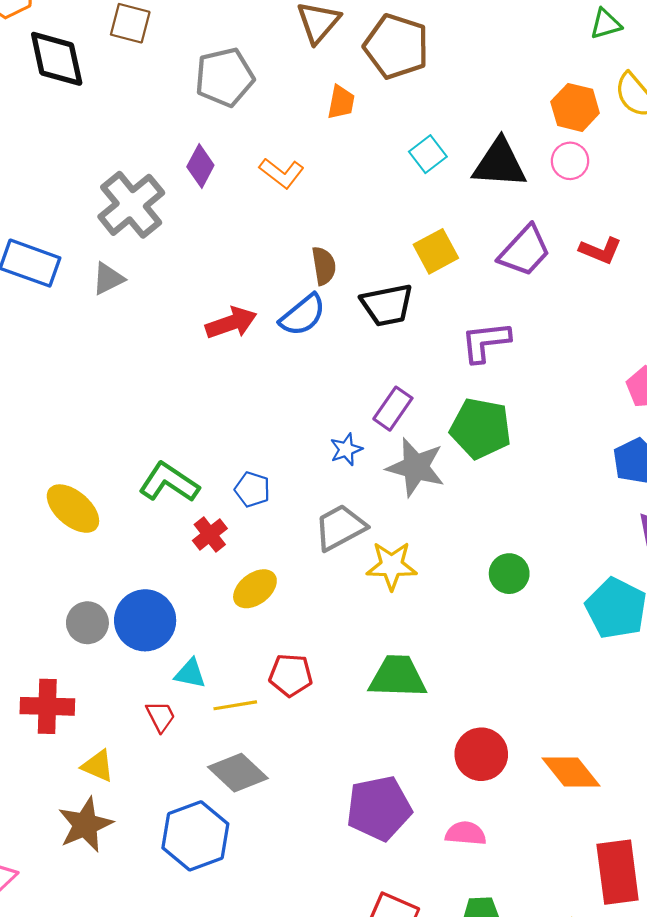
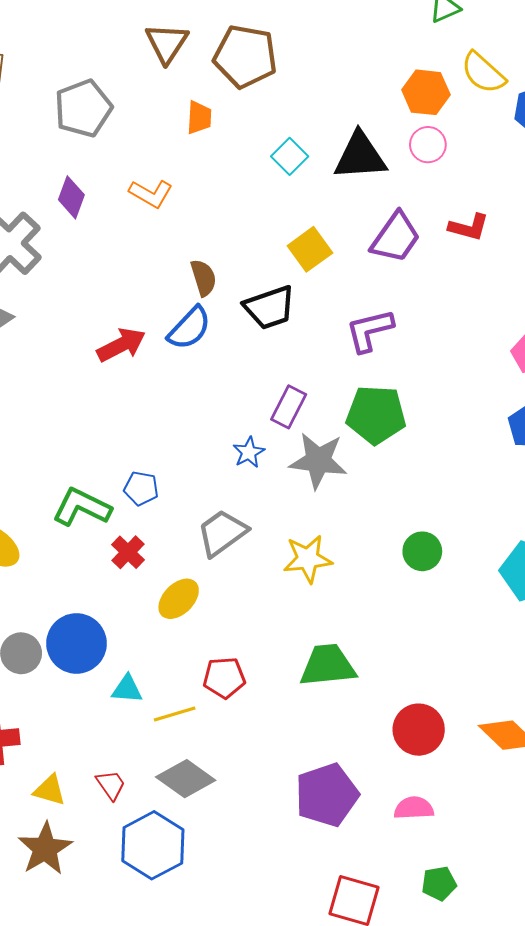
blue pentagon: (252, 489) -> (141, 488), moved
gray trapezoid: (340, 527) -> (222, 533), moved
red trapezoid: (161, 716) -> (111, 785), moved

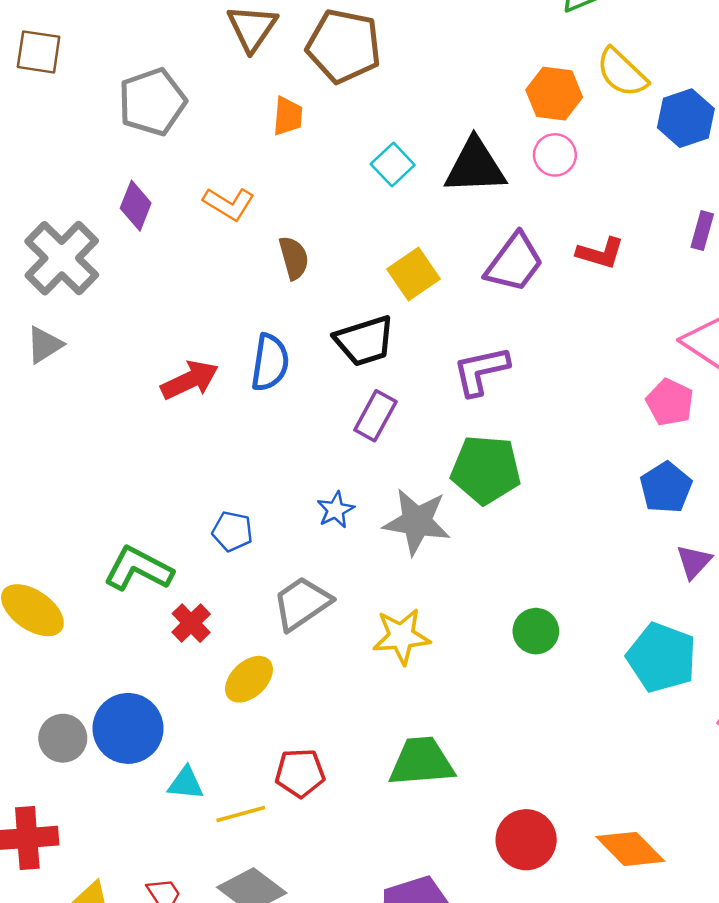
brown semicircle: (203, 278) -> (294, 258), moved
blue semicircle: (189, 328) -> (270, 362), turned -36
purple rectangle: (289, 407) -> (375, 416), moved
blue pentagon: (141, 488) -> (232, 531), moved

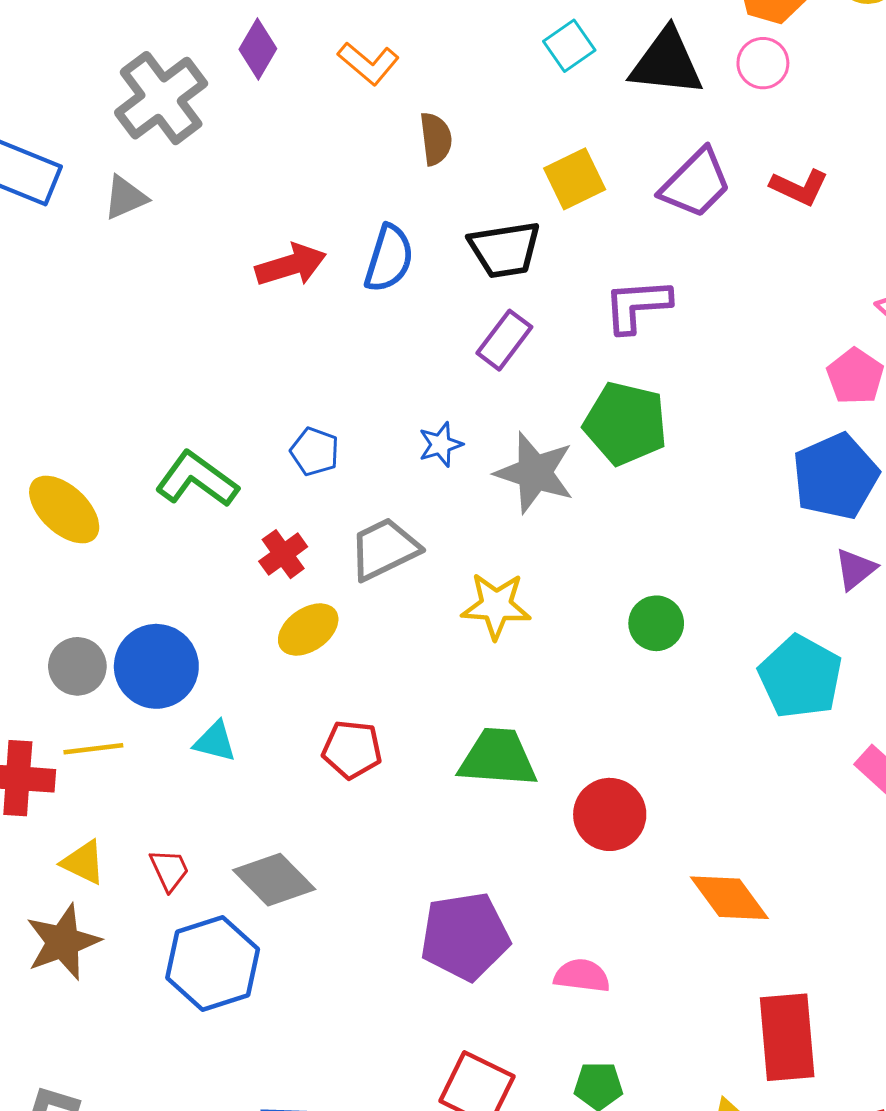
blue pentagon: (666, 488) -> (835, 476), size x1.4
red cross: (191, 623) -> (283, 554), moved
yellow line: (241, 814) -> (93, 749), moved
red circle: (526, 840) -> (610, 814), moved

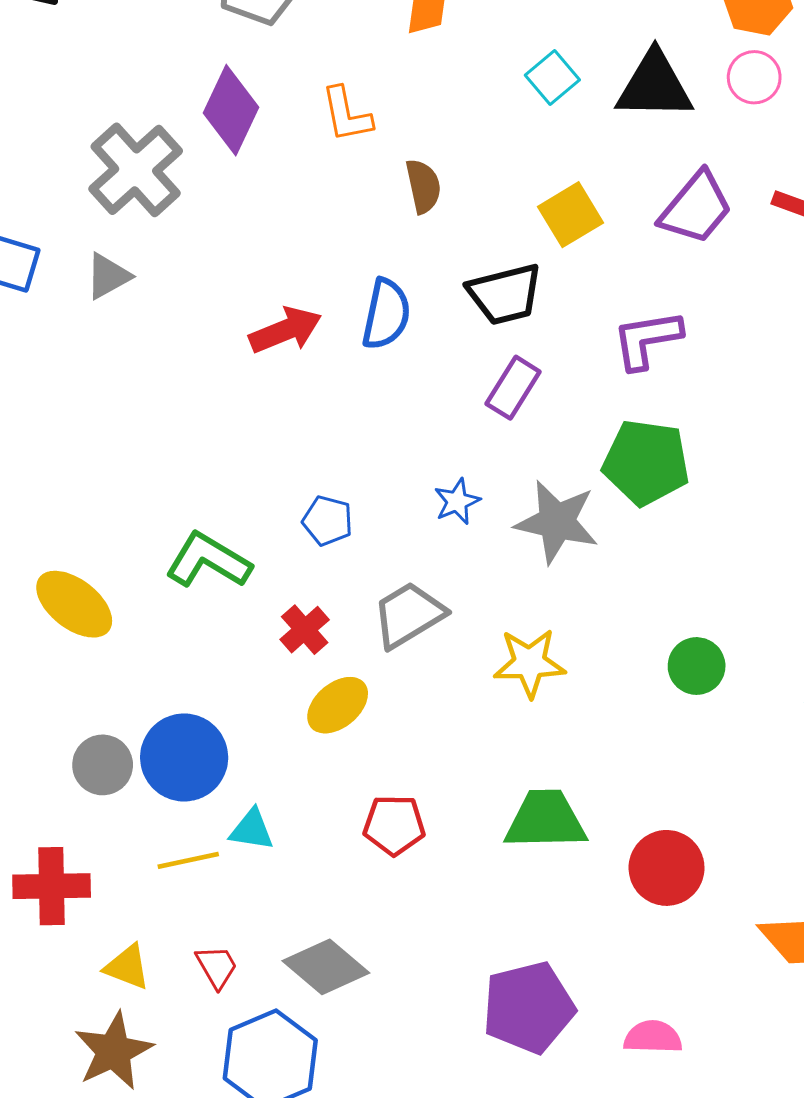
purple diamond: (258, 49) -> (231, 110), size x1.4
orange L-shape: (368, 63) -> (347, 114), turned 44
yellow line: (93, 749) -> (188, 860), moved

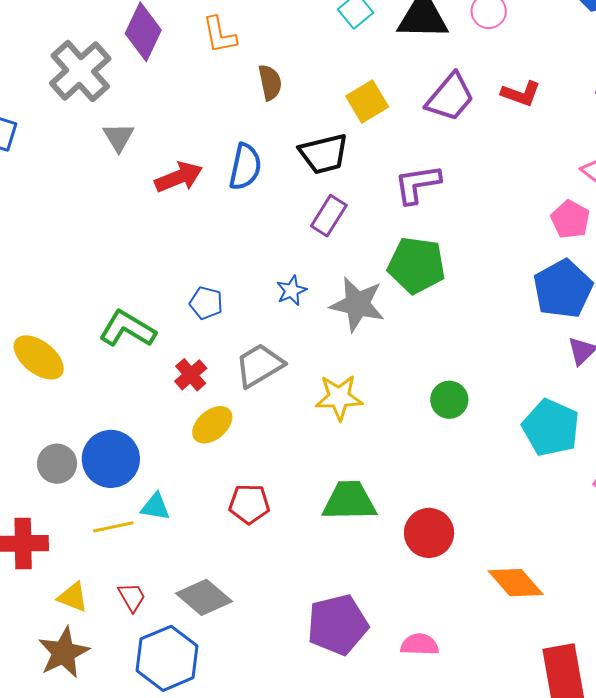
gray triangle: (108, 276) -> (119, 137), moved, turned -32

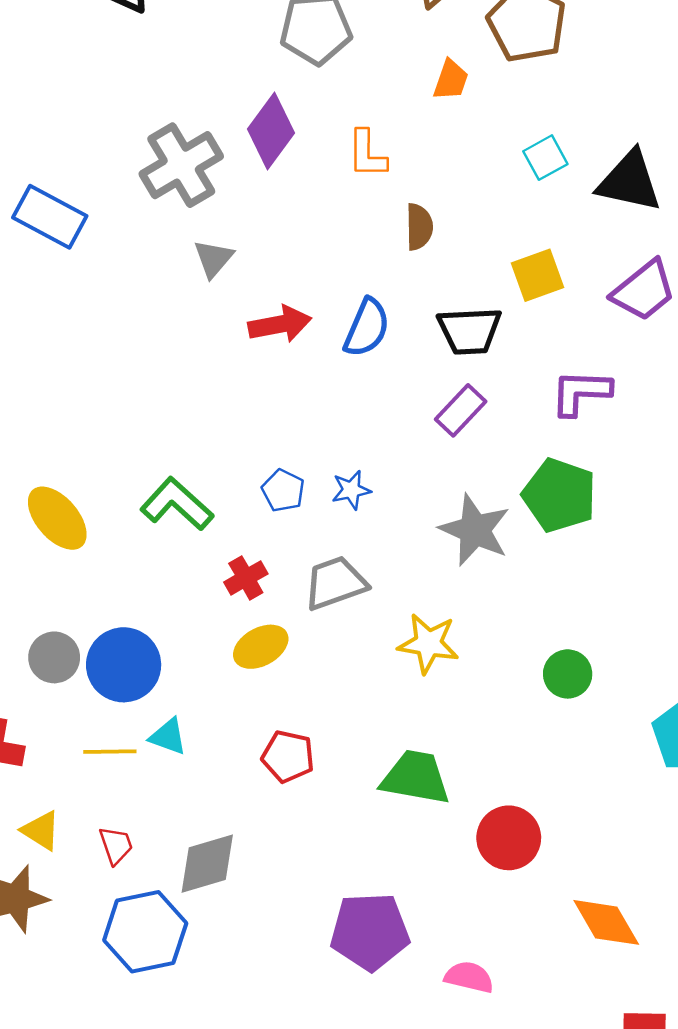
blue star: (292, 291) -> (351, 490), moved
gray diamond: (204, 597) -> (207, 864), turned -68

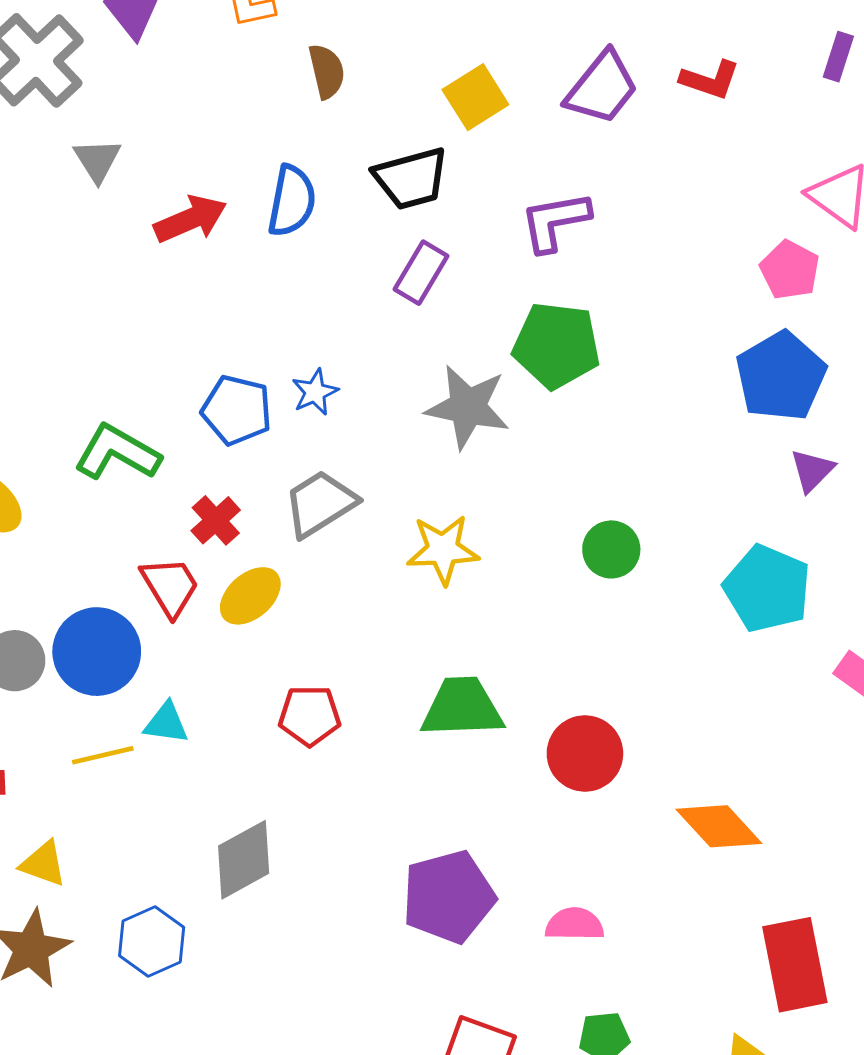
blue pentagon: (283, 491) -> (237, 410), size x1.4
red trapezoid: (116, 845) -> (170, 586), moved, size x1.4
blue hexagon: (145, 932) -> (152, 941), moved, size x0.7

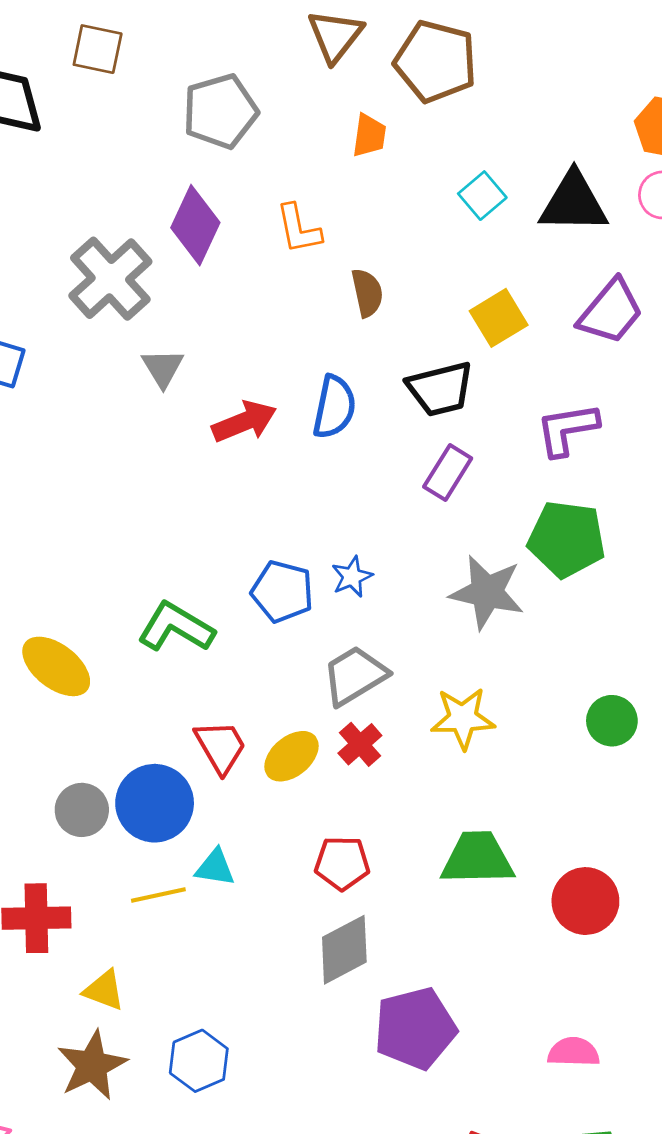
red cross: (216, 520) -> (360, 744), moved
gray diamond: (244, 860) -> (344, 950), moved
purple pentagon: (448, 897) -> (415, 1028), moved

